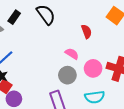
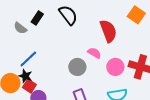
red semicircle: (86, 32) -> (108, 31), size x1.6
gray circle: (67, 75) -> (77, 67), moved

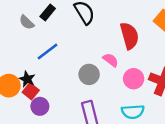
blue line: (28, 59) -> (48, 52), moved

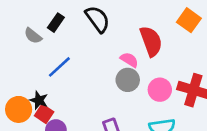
pink semicircle: (111, 60) -> (129, 60), moved
gray circle: (89, 74) -> (128, 80), moved

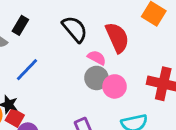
black semicircle: (98, 19) -> (75, 29), moved
pink circle: (160, 90) -> (115, 86), moved

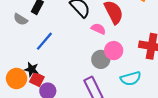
gray circle: (96, 78) -> (101, 59), moved

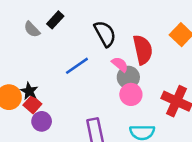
blue line: (44, 41) -> (77, 66), moved
gray circle: (101, 59) -> (128, 77), moved

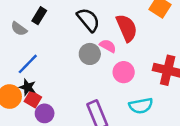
blue line: (77, 66) -> (28, 64), moved
gray circle: (128, 77) -> (90, 54), moved

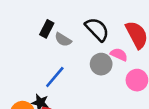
gray semicircle: (19, 29) -> (63, 40), moved
blue line: (28, 64) -> (55, 77), moved

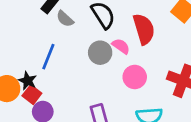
blue line: (55, 77) -> (48, 57), turned -30

